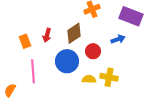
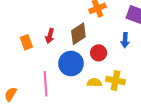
blue arrow: (118, 39) -> (125, 40), turned 112
pink line: (33, 71) -> (46, 84), moved

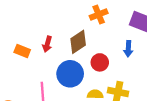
orange rectangle: (26, 42) -> (22, 51), turned -48

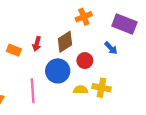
blue arrow: (128, 49) -> (111, 48), turned -48

